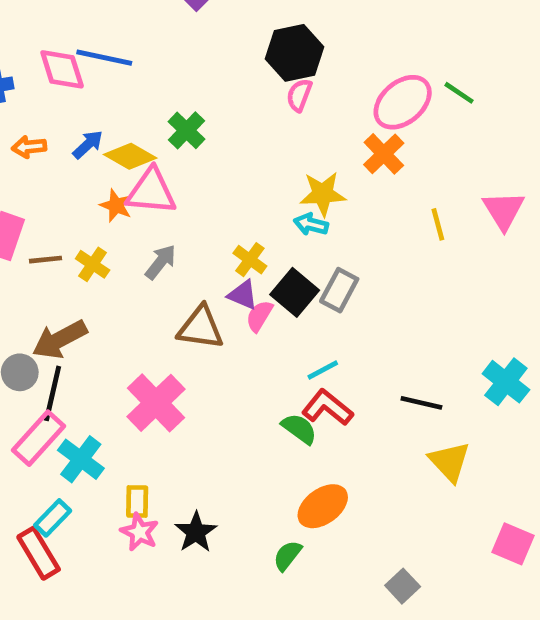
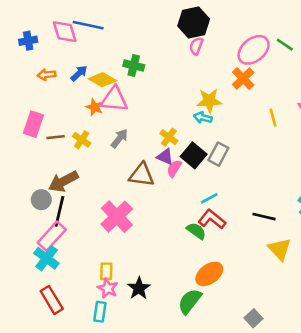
green cross: (187, 130) -> (134, 65), turned -30
cyan cross: (81, 459) -> (46, 258), moved
cyan rectangle: (53, 518) -> (100, 312), moved, turned -36
green semicircle: (287, 556) -> (190, 301), size x1.5

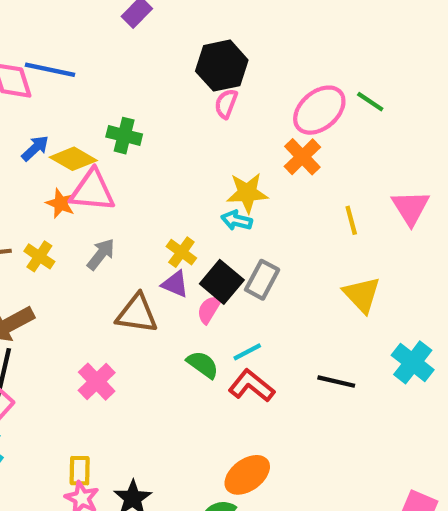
pink semicircle: (174, 168) -> (209, 309), moved
pink cross: (117, 217) -> (97, 382), size x0.7
green semicircle: (196, 231) -> (203, 365), moved
yellow triangle: (280, 249) -> (362, 295), moved

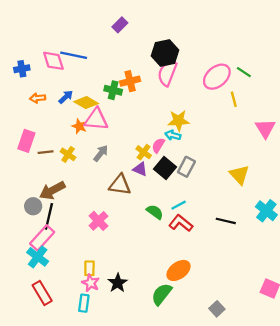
pink semicircle: (226, 104) -> (167, 73), size x1.6
orange cross: (302, 157) -> (130, 81), moved, turned 30
yellow line: (351, 220) -> (234, 99), moved
pink semicircle: (209, 309) -> (158, 145), moved

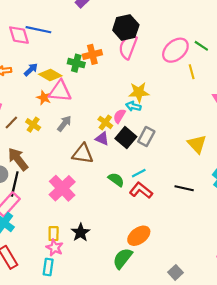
brown line: (46, 152) -> (11, 122), turned -40
brown arrow: (52, 190) -> (18, 159), turned 80
pink cross: (98, 221) -> (62, 188), size x1.4
black star: (118, 283) -> (81, 232), moved

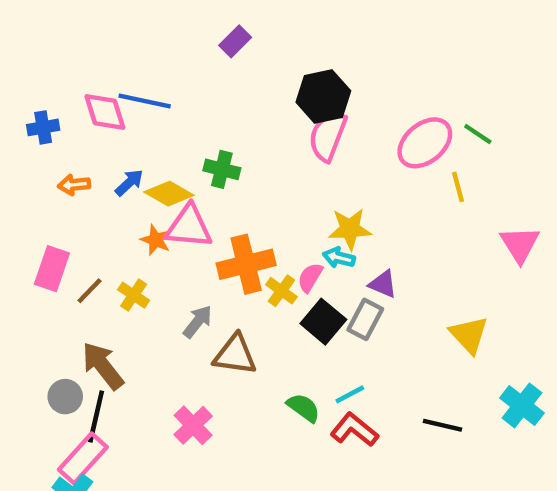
orange cross: (92, 54) -> (246, 264), moved, size x1.4
gray arrow: (64, 124) -> (198, 322), moved
purple triangle: (102, 139) -> (383, 284), moved
pink cross: (62, 188) -> (193, 425), size x0.7

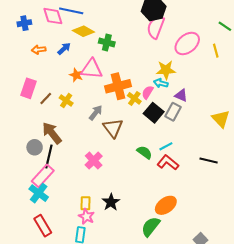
pink ellipse: (425, 143) -> (187, 44), moved
yellow diamond: (169, 194) -> (83, 31), moved
brown triangle: (235, 355) -> (113, 128), turned 45

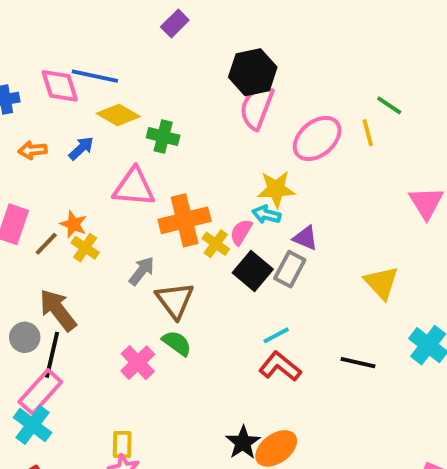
yellow line: (216, 51) -> (368, 133), moved
orange star: (76, 75) -> (73, 224), moved
green semicircle: (144, 152) -> (177, 343), moved
black star: (111, 202) -> (243, 443), moved

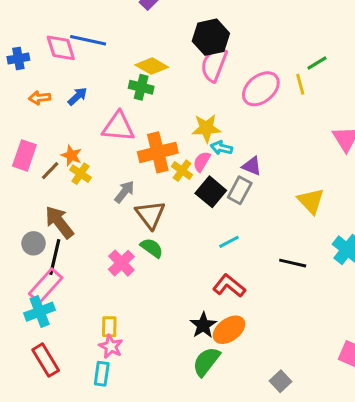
green line: (389, 105) -> (317, 63), turned -65
yellow diamond: (118, 115) -> (152, 66), moved
yellow star: (276, 189) -> (206, 128), moved
red L-shape: (280, 367) -> (229, 286), moved
cyan cross: (32, 425) -> (40, 312), turned 32

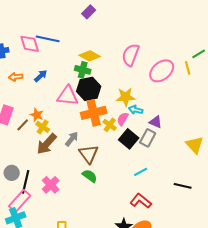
black hexagon: (211, 37) -> (89, 89), moved
brown arrow: (59, 222) -> (47, 144), moved, turned -100
pink cross: (121, 263) -> (51, 185), moved

